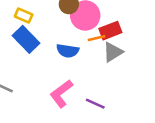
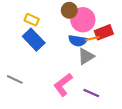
blue semicircle: (68, 51) -> (78, 41), moved
gray triangle: (113, 52) -> (86, 56), moved

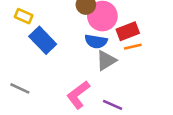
yellow rectangle: (32, 20) -> (24, 16), moved
orange line: (92, 39) -> (133, 47), moved

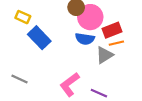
gray triangle: (106, 60) -> (104, 55), moved

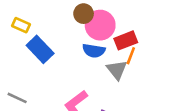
orange line: (116, 43) -> (131, 56), turned -56
gray triangle: (104, 55) -> (117, 70), turned -36

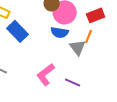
red rectangle: (126, 40) -> (96, 15), moved

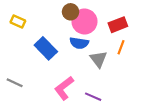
blue rectangle: (18, 31) -> (46, 48), moved
orange line: (89, 36) -> (121, 47), moved

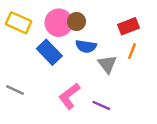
brown circle: (71, 12) -> (76, 21), moved
yellow rectangle: (18, 21) -> (19, 23), size x1.5
pink circle: (84, 21) -> (59, 23), moved

